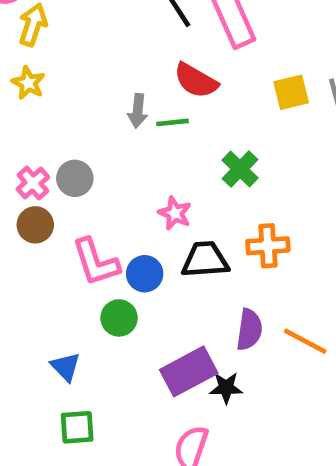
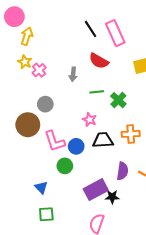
green line: (173, 122) -> (97, 92), moved
pink cross: (33, 183) -> (39, 70), moved
brown circle: (35, 225) -> (28, 125), size x1.5

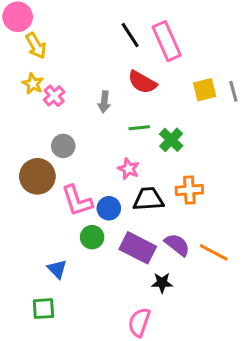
yellow arrow: (27, 36) -> (36, 46), turned 132
purple semicircle: (122, 171) -> (177, 245), turned -60
purple rectangle: (96, 190) -> (138, 248), moved, turned 55
green square: (46, 214) -> (43, 309), moved

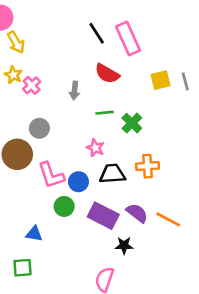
blue triangle: (57, 269) -> (34, 234), turned -36

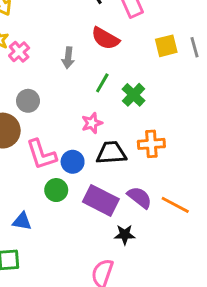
green line: (105, 113) -> (102, 83), turned -54
pink star: (95, 148) -> (92, 123), turned 30

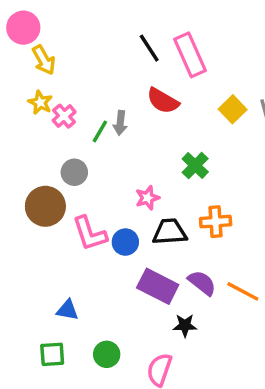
yellow square: (166, 46) -> (233, 109), turned -30
green line: (102, 83) -> (100, 131), moved
green circle: (56, 190) -> (107, 354), moved

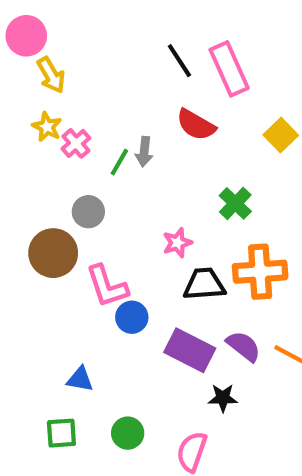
orange cross: (216, 222) -> (260, 272), size x1.4
blue circle: (125, 242) -> (132, 317), moved

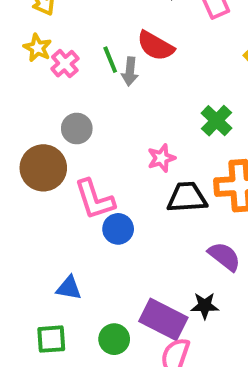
red semicircle: (196, 125) -> (155, 46), moved
green line: (119, 162) -> (110, 60), moved, turned -52
purple rectangle: (190, 350) -> (163, 319), moved

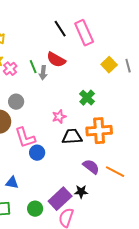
purple rectangle: (163, 319) -> (60, 199), turned -70

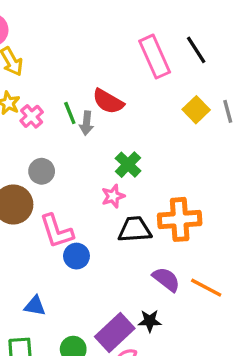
black line: (60, 29) -> (196, 50), moved
green cross: (87, 98) -> (128, 165), moved

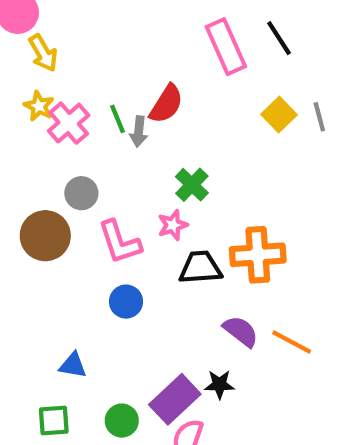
red semicircle: (108, 101) -> (166, 104), turned -88
pink cross: (32, 116) -> (69, 123), size x1.4
pink L-shape: (57, 231) -> (120, 242), moved

